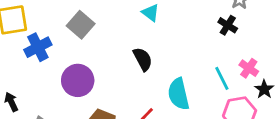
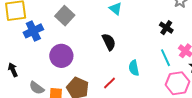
black cross: (228, 25) -> (166, 28), moved
cyan semicircle: (179, 94) -> (134, 68), size x0.7

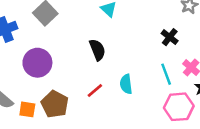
red line: (109, 83) -> (95, 91), moved

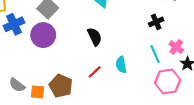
black cross: (170, 37) -> (156, 22), turned 32
purple circle: (37, 63) -> (43, 35), moved

